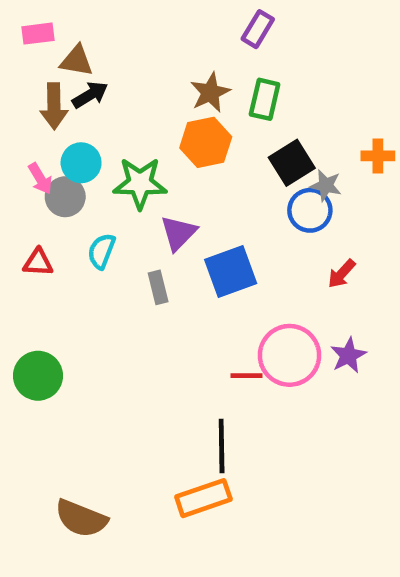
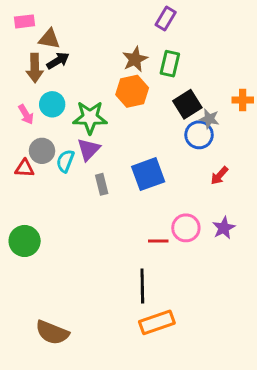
gray circle: (65, 197) -> (42, 151), moved
purple triangle: (178, 233) -> (89, 149), moved
pink circle: (289, 355) -> (186, 228), size x0.7
orange rectangle: (203, 498) -> (157, 322), moved

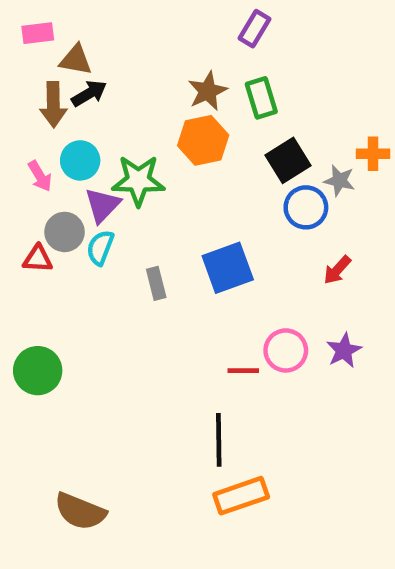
green rectangle: (170, 64) -> (261, 98), turned -30
gray star: (209, 119) -> (339, 181), moved
purple triangle: (89, 149) -> (103, 205), moved

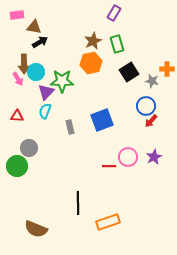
brown arrow: (53, 105) -> (24, 64), moved
blue circle: (306, 207) -> (146, 106), moved
gray circle: (65, 232) -> (29, 148), moved
black line: (219, 440) -> (78, 203), moved

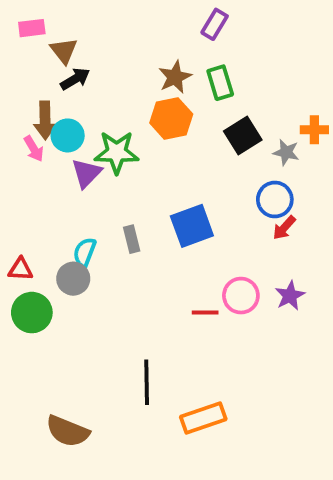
brown triangle: (34, 27) -> (64, 51), turned 42
cyan semicircle: (45, 111) -> (85, 252), moved
red triangle: (17, 116) -> (21, 269), moved
gray circle: (29, 148) -> (73, 279), moved

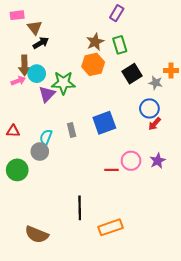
pink arrow: (34, 149) -> (18, 81), turned -80
red triangle: (21, 269) -> (13, 131), moved

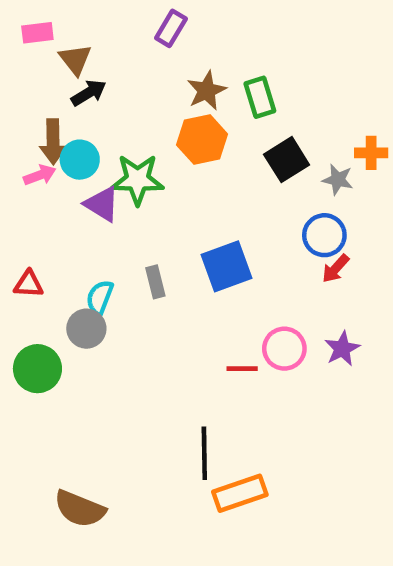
purple rectangle: (117, 13) -> (171, 28), moved
purple triangle: (47, 94) -> (102, 204), turned -42
black line: (80, 208) -> (204, 453), moved

